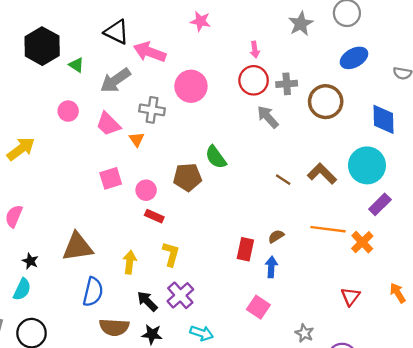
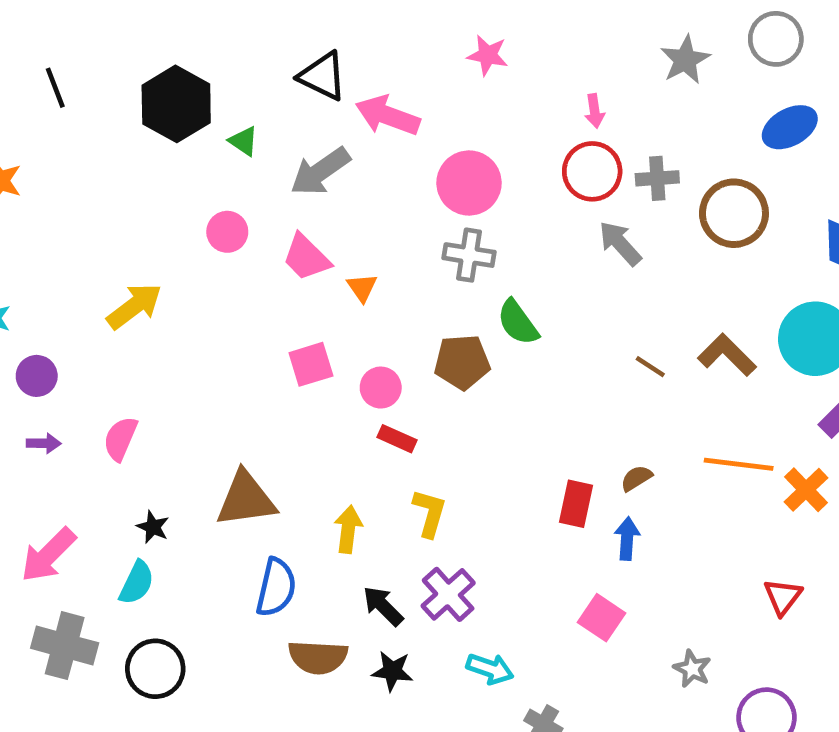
gray cross: (152, 110) -> (469, 255), moved

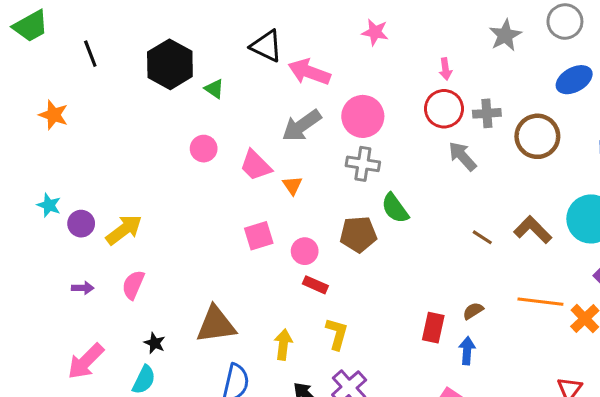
gray arrow: (320, 171) -> (302, 126), moved
yellow arrow: (134, 306) -> (124, 230), moved
purple circle: (37, 376) -> (81, 224), moved

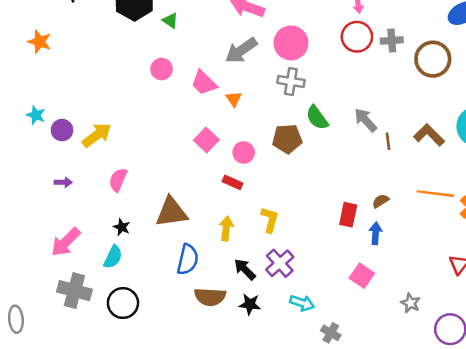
gray arrow: (462, 156) -> (366, 120), moved
pink square: (259, 236) -> (206, 140), turned -30
brown line: (482, 237) -> (388, 141), turned 49
pink semicircle: (133, 285) -> (118, 180), moved
red rectangle: (315, 285) -> (232, 182), moved

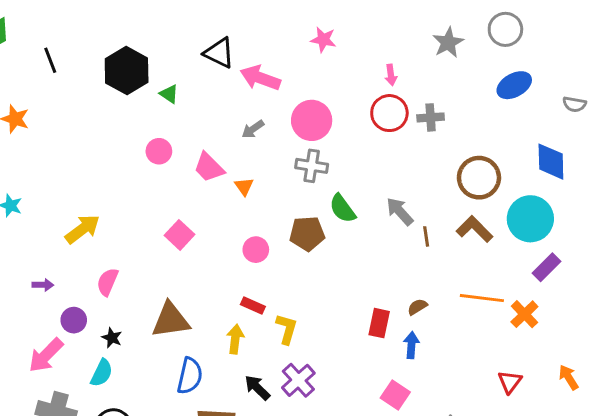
gray arrow: (241, 50) -> (253, 129), size x0.6
brown circle: (433, 59) -> (479, 178), moved
purple circle: (62, 130) -> (74, 320), moved
pink square: (206, 140) -> (179, 235), moved
red rectangle: (232, 182) -> (253, 305), moved

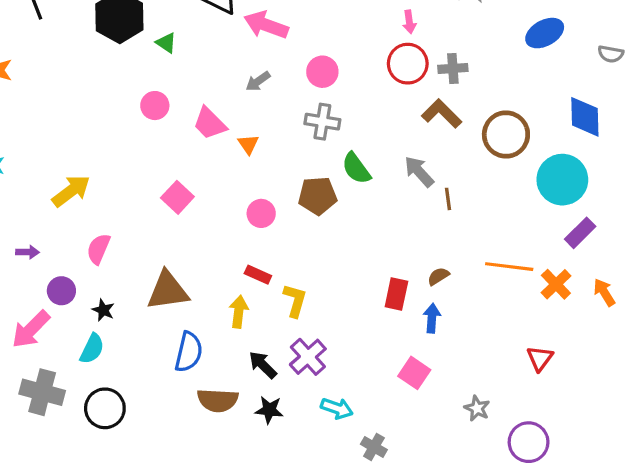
pink circle: (312, 120) -> (322, 72), size x0.7
brown L-shape: (475, 229) -> (442, 114), moved
orange arrow: (569, 377) -> (604, 292), moved

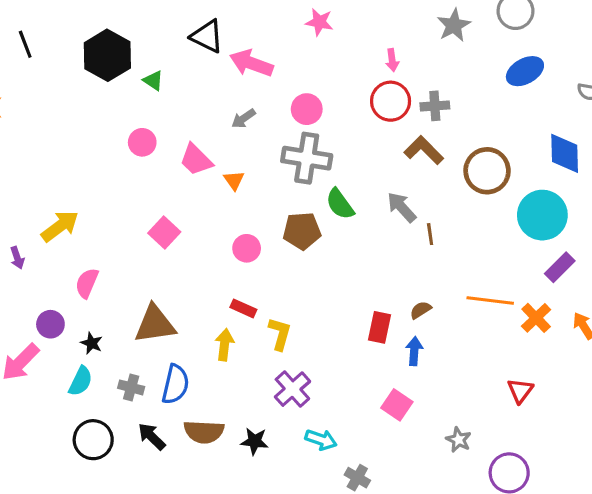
gray cross: (322, 122) -> (307, 158), size x1.4
purple arrow: (28, 252) -> (17, 258), moved, turned 70
black arrow: (263, 365) -> (152, 437), moved
gray cross: (42, 392) -> (131, 387), moved, size x0.6

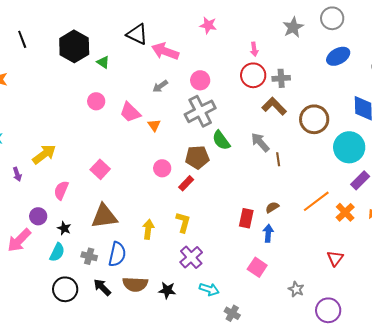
gray cross: (307, 158) -> (200, 111), turned -36
pink square: (164, 232) -> (100, 169), moved
orange line: (490, 300) -> (316, 201), turned -44
red rectangle: (243, 308) -> (186, 183), moved, turned -70

